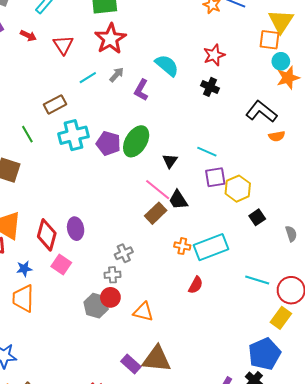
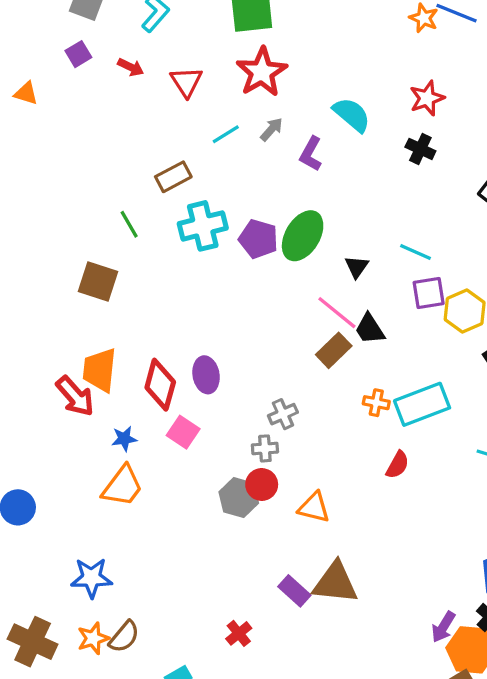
orange trapezoid: (23, 298) -> (123, 486), turned -144

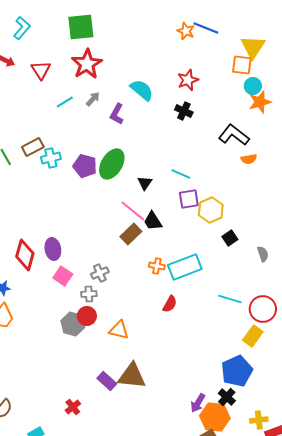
brown rectangle: (173, 177) -> (33, 147), moved
cyan cross: (203, 226) -> (51, 158), size x0.7
pink square: (183, 432) -> (63, 276), moved

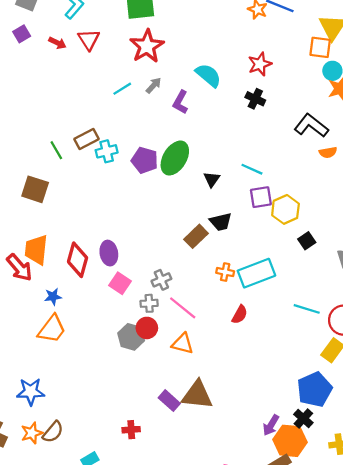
red triangle: (41, 70) -> (89, 40), moved
pink line: (133, 211) -> (183, 308), moved
black trapezoid: (153, 221) -> (221, 222), turned -70
red cross: (73, 407) -> (131, 430), turned 35

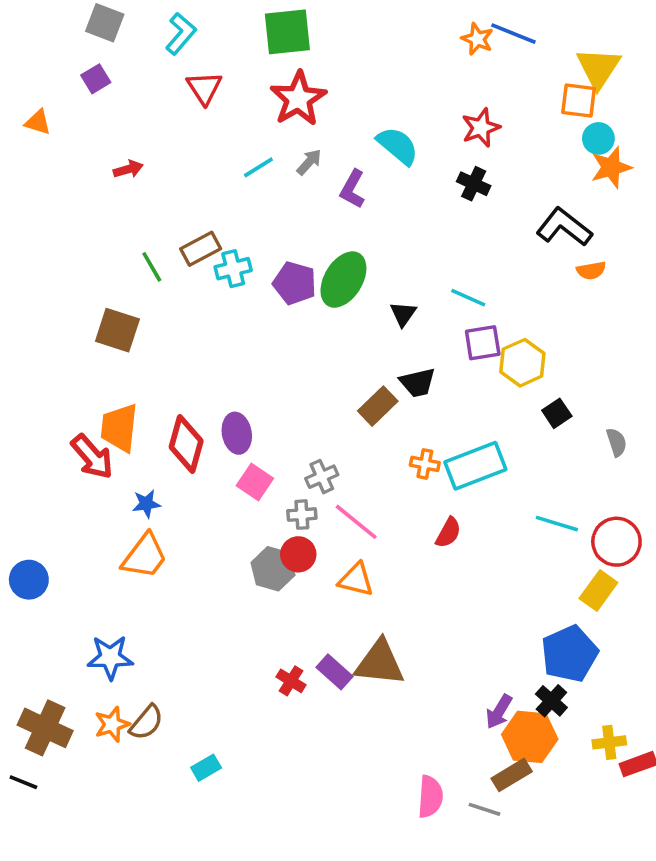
red arrow: (57, 43) -> (128, 169), moved, turned -42
red cross: (131, 430) -> (291, 681), moved, turned 36

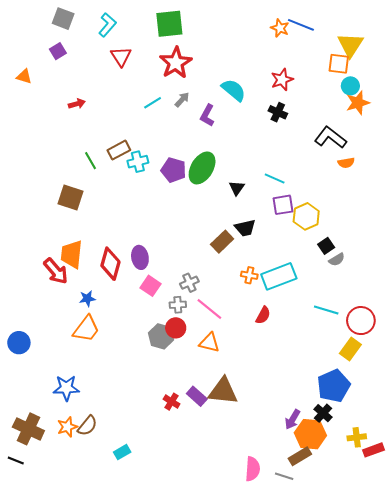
gray semicircle: (616, 442) -> (337, 260), moved, turned 77

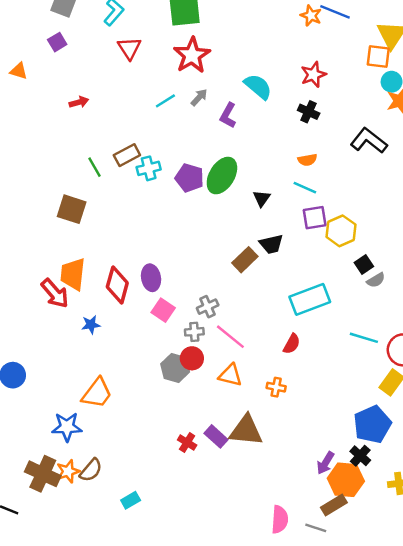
orange semicircle: (346, 163) -> (307, 160), moved
orange cross: (249, 275) -> (276, 387), moved
orange trapezoid: (86, 329) -> (97, 393), moved
brown cross: (28, 429) -> (43, 474), moved

